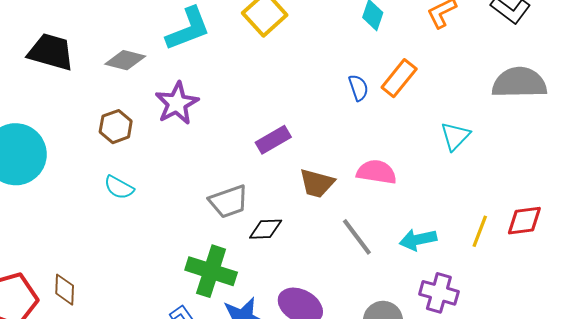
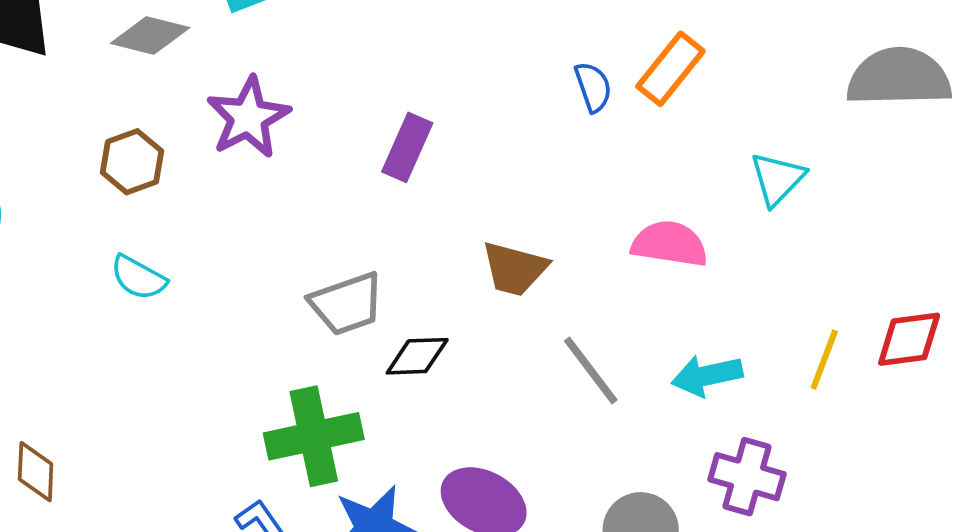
purple rectangle: (273, 140) -> (407, 147), moved, turned -36
pink semicircle: (377, 172) -> (670, 244), moved
green cross: (211, 271) -> (314, 436), turned -30

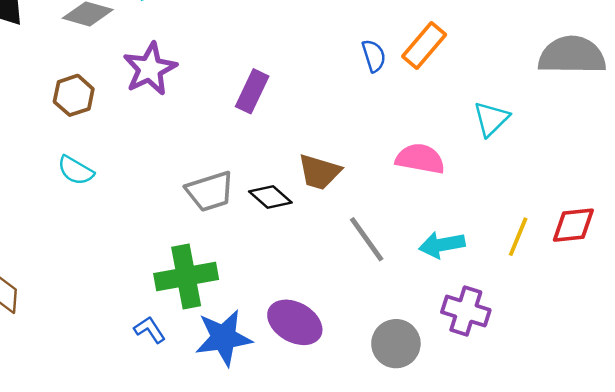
black diamond: (417, 356) -> (270, 197), moved, turned 42

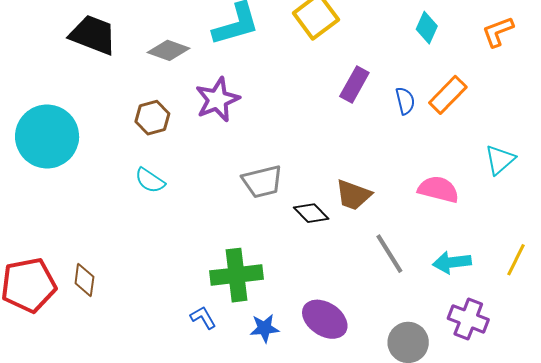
purple rectangle: (252, 91) -> (354, 85), moved
gray trapezoid: (210, 191) -> (262, 182), moved
blue star: (224, 338) -> (264, 328), size x0.6

